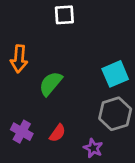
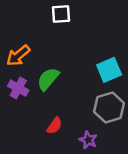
orange arrow: (19, 59) -> (18, 56), turned 45
purple cross: (22, 132) -> (18, 88), moved

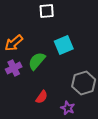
cyan square: (109, 70) -> (64, 45), moved
purple cross: (18, 88) -> (14, 68), turned 35

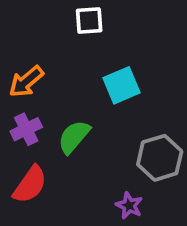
green semicircle: (37, 61) -> (74, 137), moved
red semicircle: (42, 97) -> (30, 185), moved, size x1.5

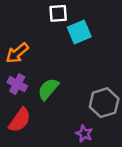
cyan square: (122, 85) -> (79, 32), moved
purple cross: (26, 129) -> (17, 84), turned -36

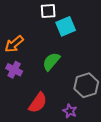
green semicircle: (48, 89) -> (51, 62), moved
red semicircle: (20, 120) -> (38, 103), moved

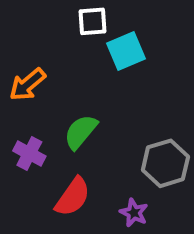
green semicircle: (51, 62) -> (81, 132), moved
purple cross: (14, 70) -> (29, 153), moved

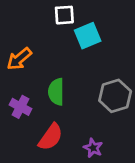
green semicircle: (81, 132) -> (56, 92), turned -40
gray hexagon: (165, 163) -> (115, 96), moved

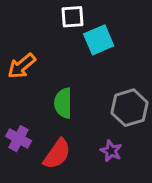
purple cross: (21, 107) -> (19, 139), moved
purple star: (93, 148) -> (111, 151), moved

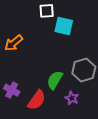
cyan square: (99, 40) -> (64, 26), turned 36
green semicircle: (63, 103) -> (55, 80), moved, turned 30

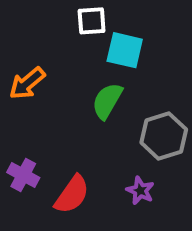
green semicircle: (55, 80) -> (107, 101), moved

